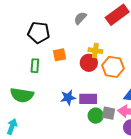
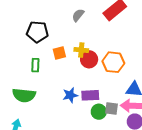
yellow cross: (95, 51) -> (81, 50), moved

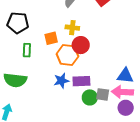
black pentagon: (37, 32) -> (18, 23), moved
yellow cross: (81, 50) -> (72, 28), moved
orange hexagon: (113, 62) -> (67, 55), moved

